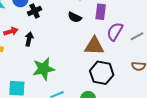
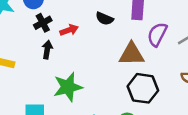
black cross: (35, 11) -> (43, 23), moved
red arrow: (11, 31) -> (69, 30), moved

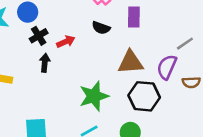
purple semicircle: (157, 34) -> (167, 67), moved
green star: (68, 87) -> (94, 96), moved

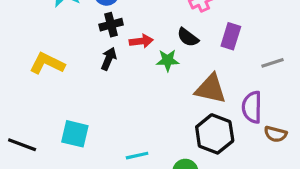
gray line: (185, 44) -> (272, 63), moved
purple semicircle: (167, 67) -> (252, 107), turned -40
green star: (94, 96) -> (168, 60), moved, size x0.6

